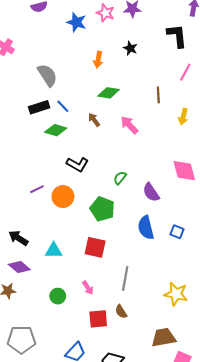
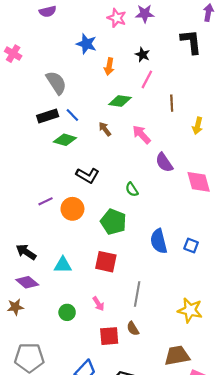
blue star: (76, 22) -> (86, 44), moved
pink line: (185, 72) -> (147, 79), moved
green semicircle: (120, 178) -> (132, 189), turned -72
purple semicircle: (151, 192) -> (164, 162), moved

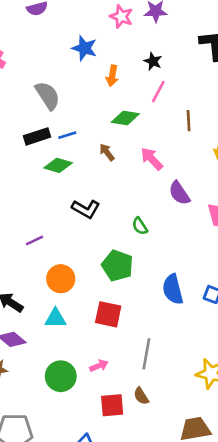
blue line: (72, 115) -> (67, 135), turned -64
orange circle: (72, 209) -> (61, 279), moved
pink arrow: (98, 304) -> (99, 366), turned -80
green circle: (67, 312) -> (61, 376), size x1.5

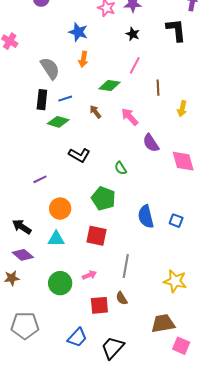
black star: (153, 61) -> (133, 34), moved
orange arrow: (112, 76) -> (83, 59), moved
black rectangle: (37, 136) -> (42, 100), turned -66

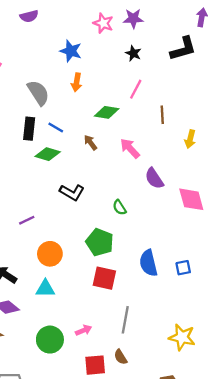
black L-shape: (176, 30) -> (183, 49), turned 80
blue line: (65, 99) -> (56, 127), turned 48
blue square: (176, 221) -> (183, 268), turned -32
red square: (96, 236) -> (104, 278), moved

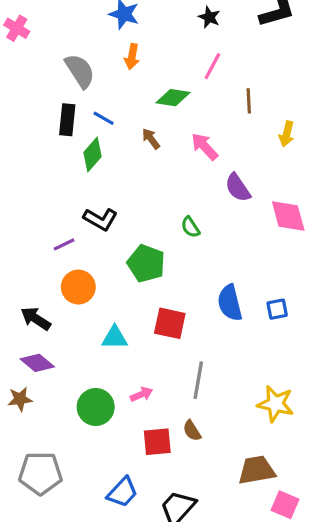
green diamond: (48, 154) -> (93, 154), turned -65
black L-shape: (72, 192) -> (100, 219), moved
green pentagon: (100, 242) -> (146, 263), moved
orange circle: (50, 254) -> (78, 287), moved
cyan triangle: (45, 289) -> (115, 338), moved

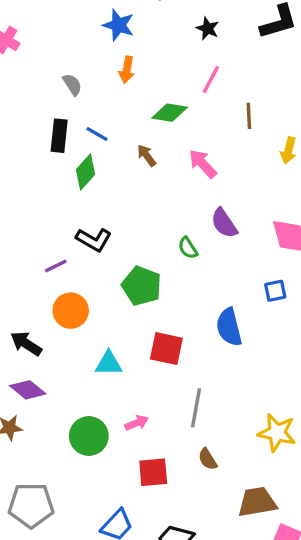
gray semicircle: (80, 71) -> (72, 85), size x0.6
purple semicircle: (238, 188) -> (224, 223), moved
blue square: (277, 309) -> (275, 291), moved
brown semicircle: (192, 431) -> (208, 459), moved

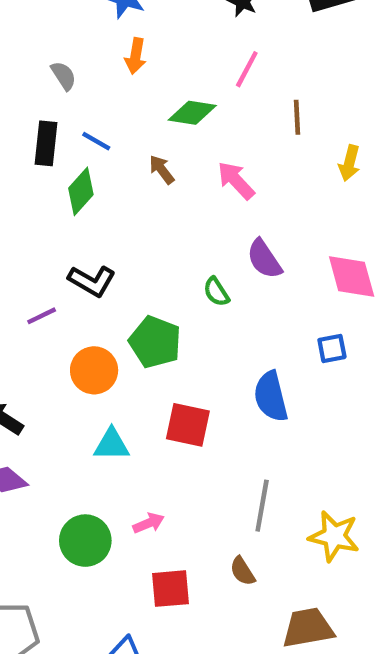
orange circle: (71, 311) -> (94, 370), moved
gray line: (196, 408) -> (262, 506), moved

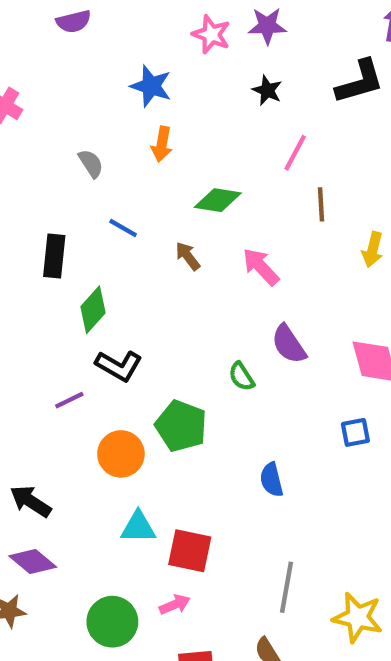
pink line: (247, 69) -> (295, 153), moved
black rectangle: (46, 143) -> (54, 256), moved
green diamond: (81, 191) -> (93, 310), moved
blue semicircle: (271, 397) -> (272, 480), moved, size x0.7
red square: (188, 425) -> (190, 551), moved

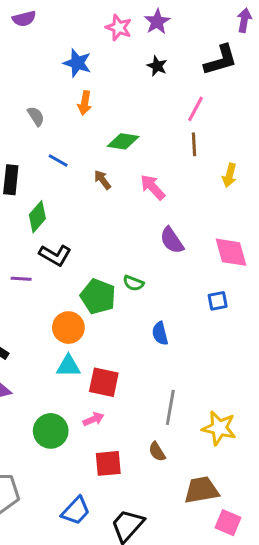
purple star: (267, 26) -> (157, 22), turned -30
pink line: (295, 153) -> (195, 109), moved
green semicircle: (241, 376) -> (133, 283), moved, turned -36
purple line: (69, 400) -> (21, 279), turned 30
orange circle: (121, 454) -> (68, 328), moved

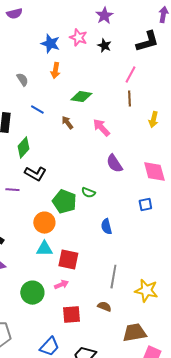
pink star: (119, 28) -> (78, 38), moved
brown semicircle: (157, 452) -> (104, 307), turned 144

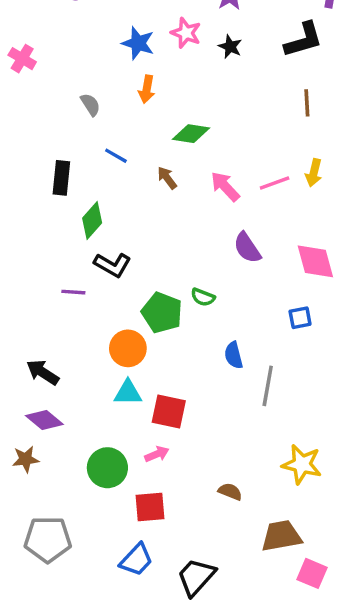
pink line: (130, 75) -> (275, 183), moved, turned 42
brown line: (129, 99) -> (307, 103), moved
gray line: (113, 277) -> (268, 386), moved
red square: (71, 315) -> (150, 507), moved

